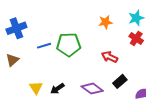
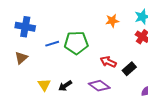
blue cross: (16, 28) -> (25, 27), turned 30
red arrow: (110, 57) -> (108, 62), moved
black rectangle: (120, 81) -> (129, 69), moved

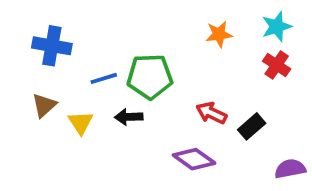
yellow triangle: (44, 85) -> (81, 123), moved
black arrow: (65, 86) -> (129, 117), moved, turned 32

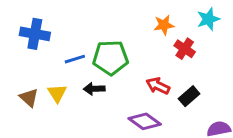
red cross: (277, 65) -> (185, 49), moved
brown triangle: (44, 105) -> (29, 98), moved, turned -36

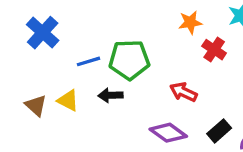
blue cross: (35, 34) -> (43, 33), turned 32
yellow triangle: (57, 93) -> (68, 100), turned -30
black rectangle: (189, 96) -> (219, 131), moved

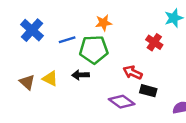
orange star: (190, 22) -> (103, 23), moved
blue line: (88, 61) -> (67, 40), moved
black rectangle: (219, 131) -> (148, 91), moved, turned 56

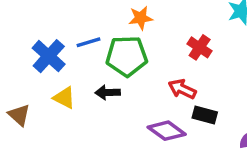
blue cross: (32, 30) -> (49, 56), moved
red cross: (154, 42) -> (200, 47), moved
brown triangle: (27, 82) -> (19, 115), moved

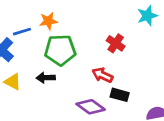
orange star: (141, 18) -> (48, 21), moved
blue line: (89, 42) -> (22, 32), moved

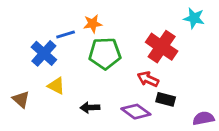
cyan star: (147, 16) -> (194, 18), turned 30
red cross: (116, 43) -> (162, 47), size x1.6
black arrow: (46, 78) -> (90, 107), moved

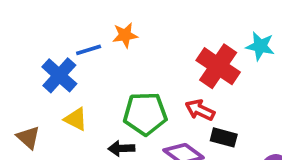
cyan star: (194, 18) -> (260, 46), moved
green pentagon: (105, 53) -> (145, 114), moved

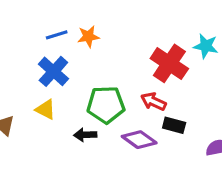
blue line: (89, 50) -> (57, 35), moved
blue cross: (59, 75) -> (53, 71), moved

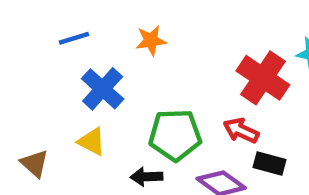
blue line: (57, 35) -> (74, 38), moved

